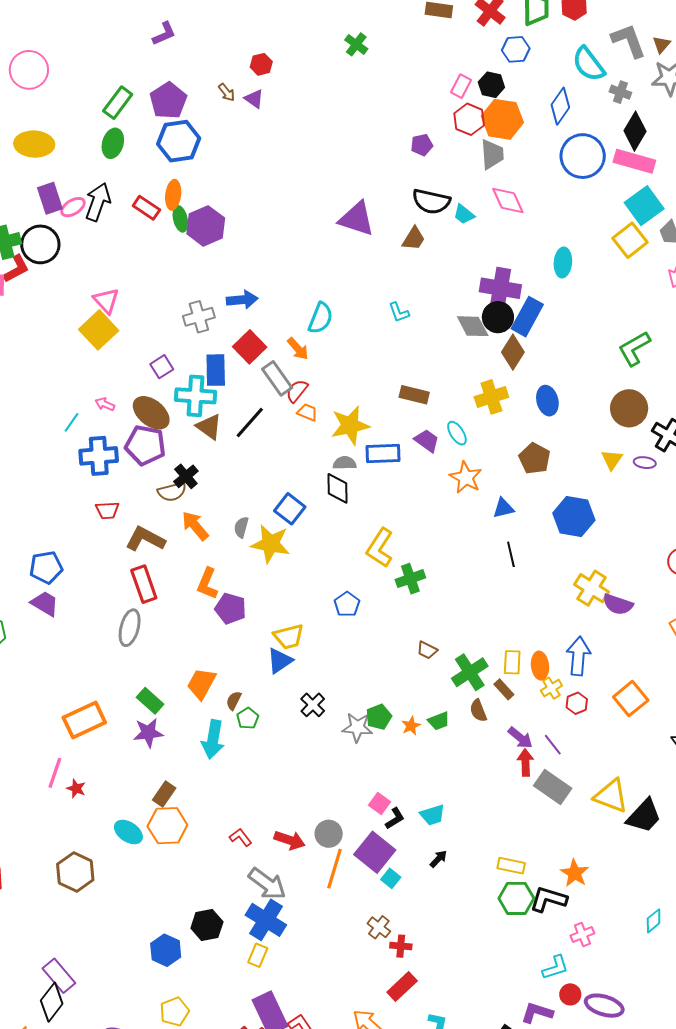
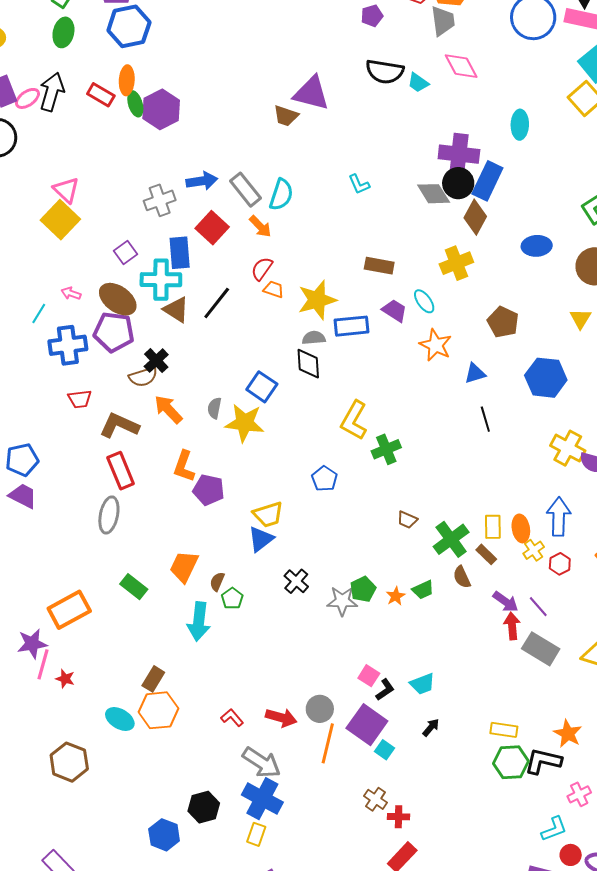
brown trapezoid: (414, 239) -> (286, 116), moved, turned 80
gray rectangle: (277, 378) -> (245, 190), moved
blue ellipse: (547, 401) -> (537, 246), moved, turned -76
purple star: (148, 733) -> (32, 644), moved

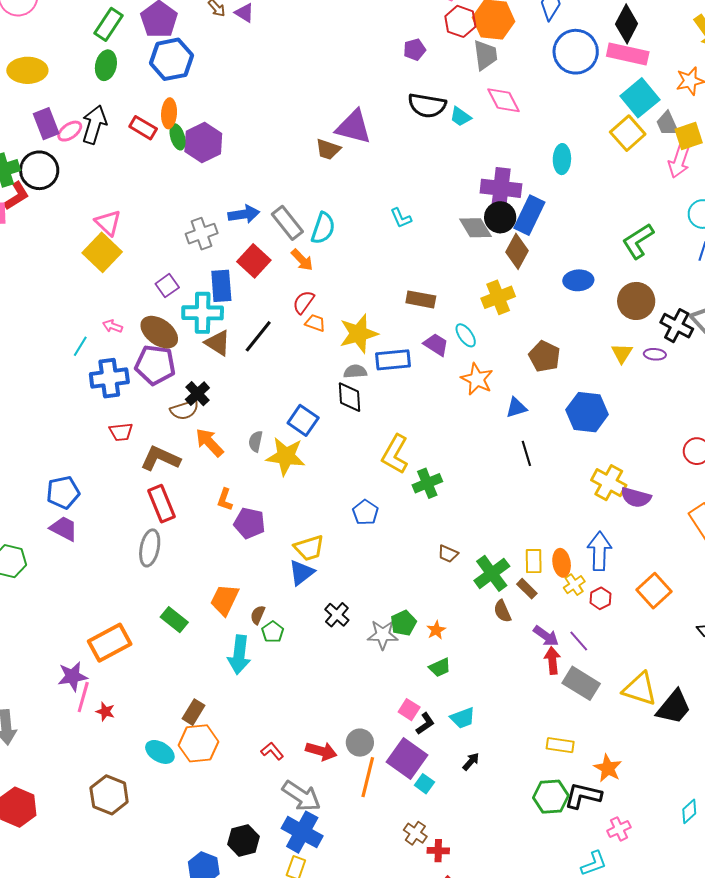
orange L-shape: (184, 466) -> (225, 500), size x0.7
green trapezoid: (423, 590) -> (440, 667), moved
yellow rectangle: (504, 730) -> (560, 745), moved

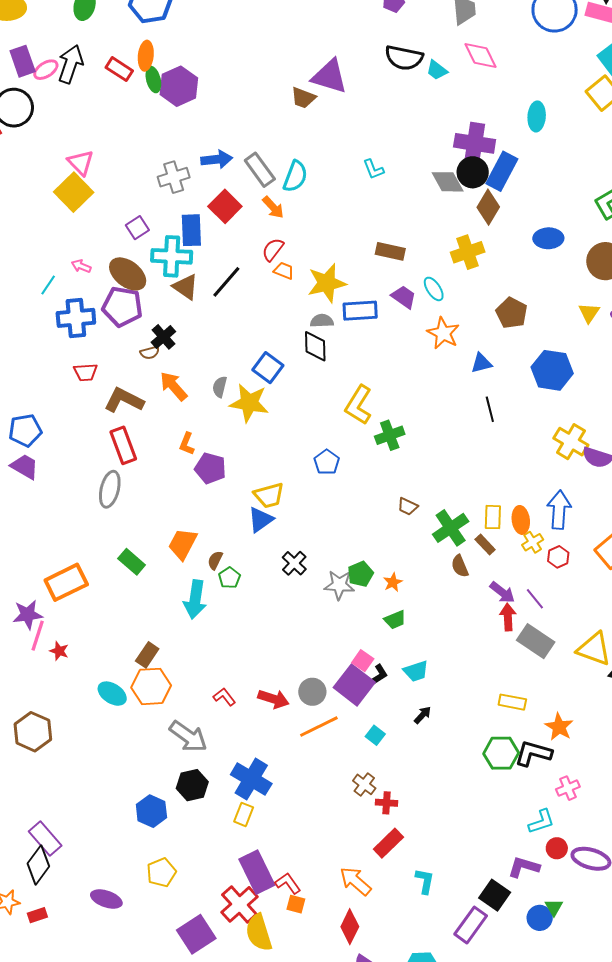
brown semicircle: (184, 410) -> (150, 353), size x0.7
purple square: (407, 759) -> (354, 685), moved
orange line: (368, 777) -> (319, 727), turned 48
brown hexagon: (109, 795) -> (33, 732), moved
gray arrow: (301, 796) -> (188, 736), moved

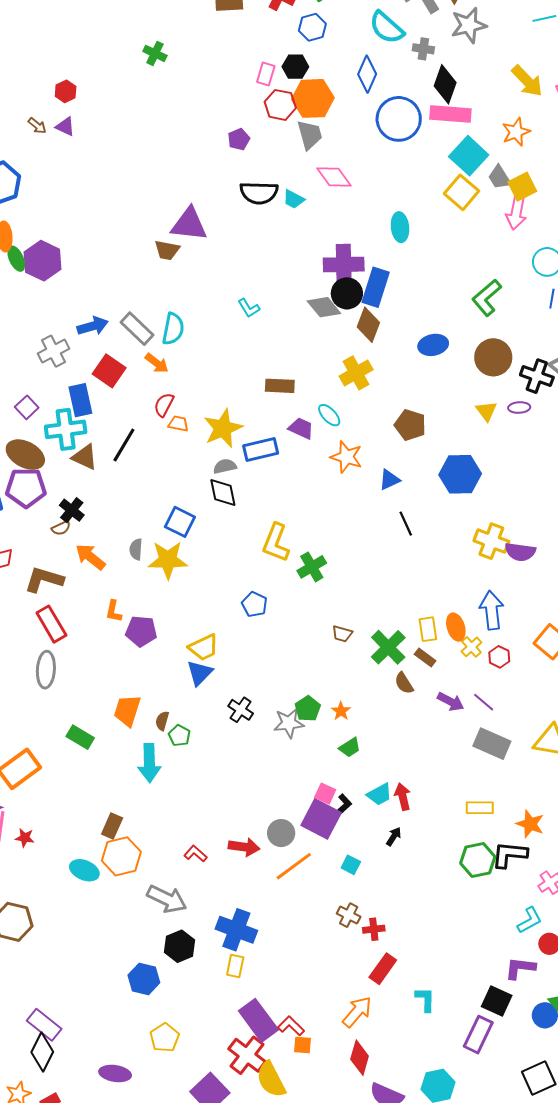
red arrow: (508, 617) -> (403, 797), moved
orange arrow: (355, 881) -> (357, 1012), turned 100

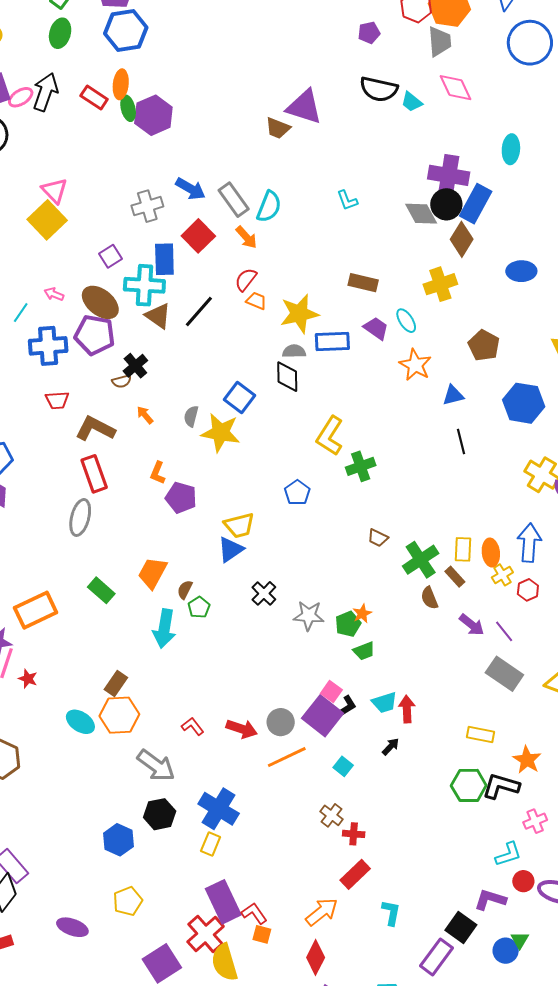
blue arrow: (93, 326) -> (191, 189), turned 36
orange arrow: (90, 557) -> (145, 415), size x0.6
green pentagon: (308, 709) -> (348, 624), moved

